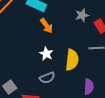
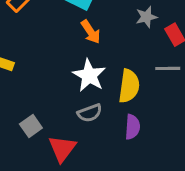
white star: (46, 54) -> (89, 75), size x1.5
purple semicircle: (89, 87) -> (132, 127), moved

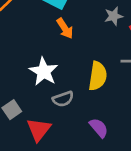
white star: (89, 75) -> (44, 71), moved
purple semicircle: (132, 127) -> (99, 128), moved, turned -45

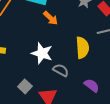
gray semicircle: (63, 99) -> (61, 70), turned -119

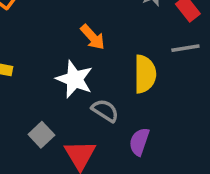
orange arrow: (51, 18) -> (93, 37), moved
purple semicircle: (92, 86) -> (139, 142), moved, turned -112

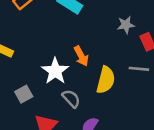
orange arrow: (93, 37) -> (81, 56), moved
gray square: (41, 135) -> (24, 94), moved

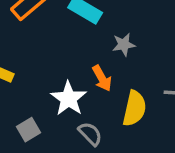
gray star: (126, 25) -> (124, 45), moved

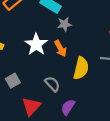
gray star: (124, 45) -> (65, 24), moved
white star: (69, 99) -> (36, 44), moved

